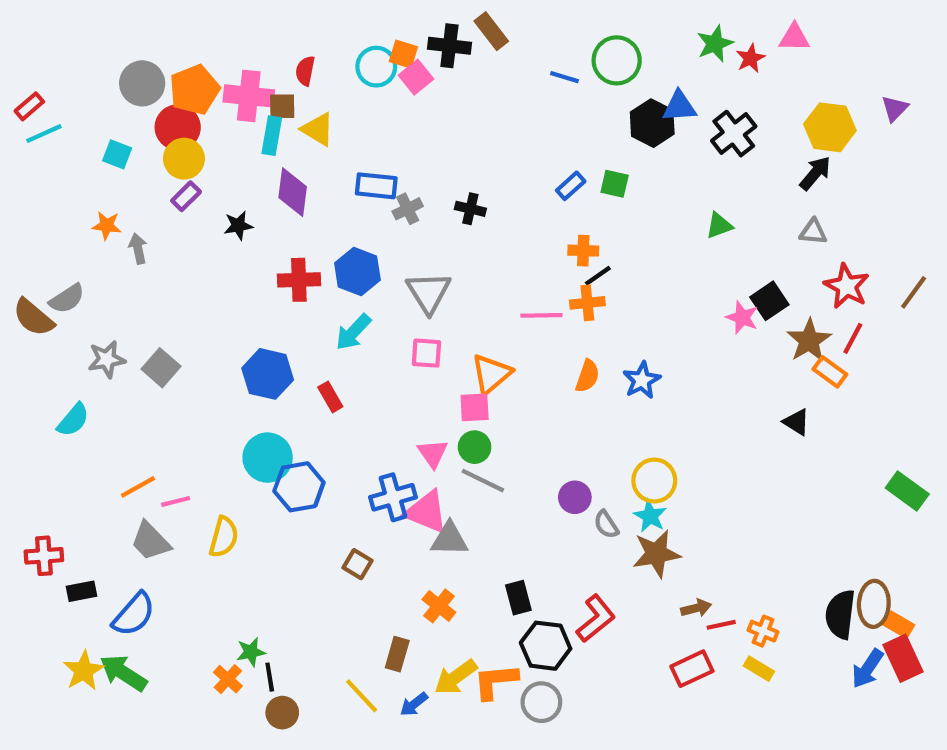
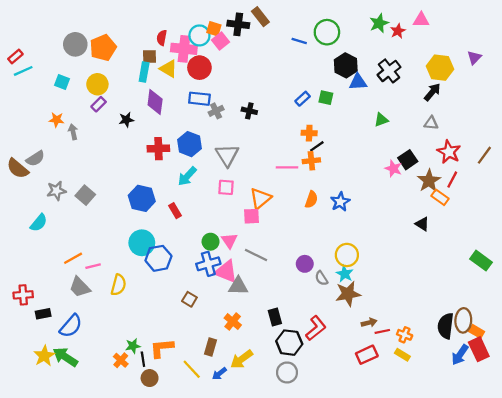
pink cross: (249, 96) -> (184, 49), moved
blue triangle: (679, 106) -> (358, 82), moved
red circle: (178, 127) -> (199, 68), moved
green circle: (475, 447) -> (211, 242), moved
orange L-shape: (495, 681) -> (162, 348), moved

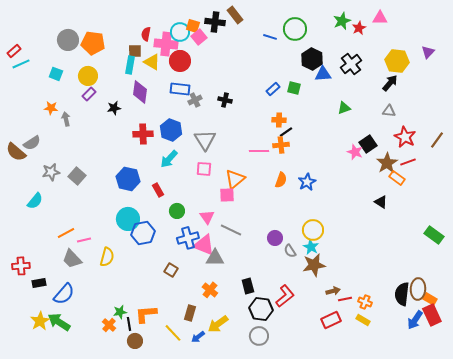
orange pentagon: (103, 48) -> (93, 43), turned 30
red line: (452, 180) -> (408, 162), turned 42
green circle: (211, 242) -> (177, 211), moved

